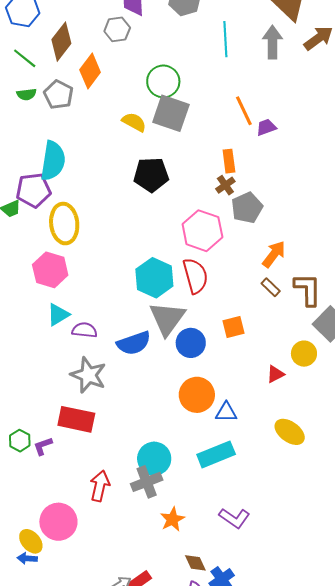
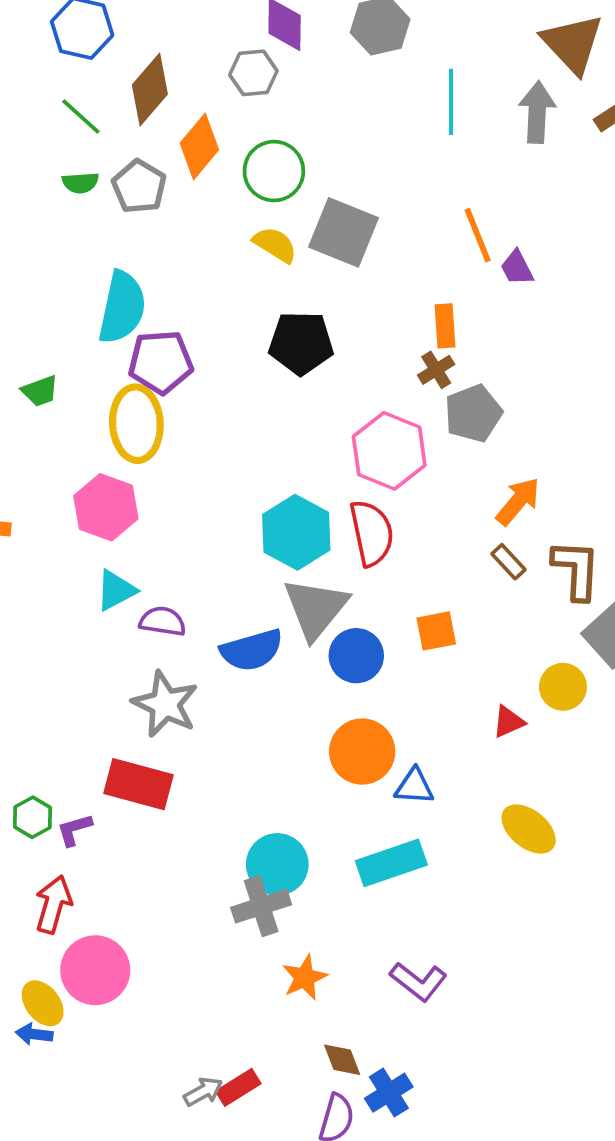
green circle: (163, 81) -> (274, 171), moved
purple trapezoid: (266, 127) -> (517, 268), turned -100
purple pentagon: (34, 190) -> (161, 362), moved
red arrow: (100, 486) -> (53, 904), moved

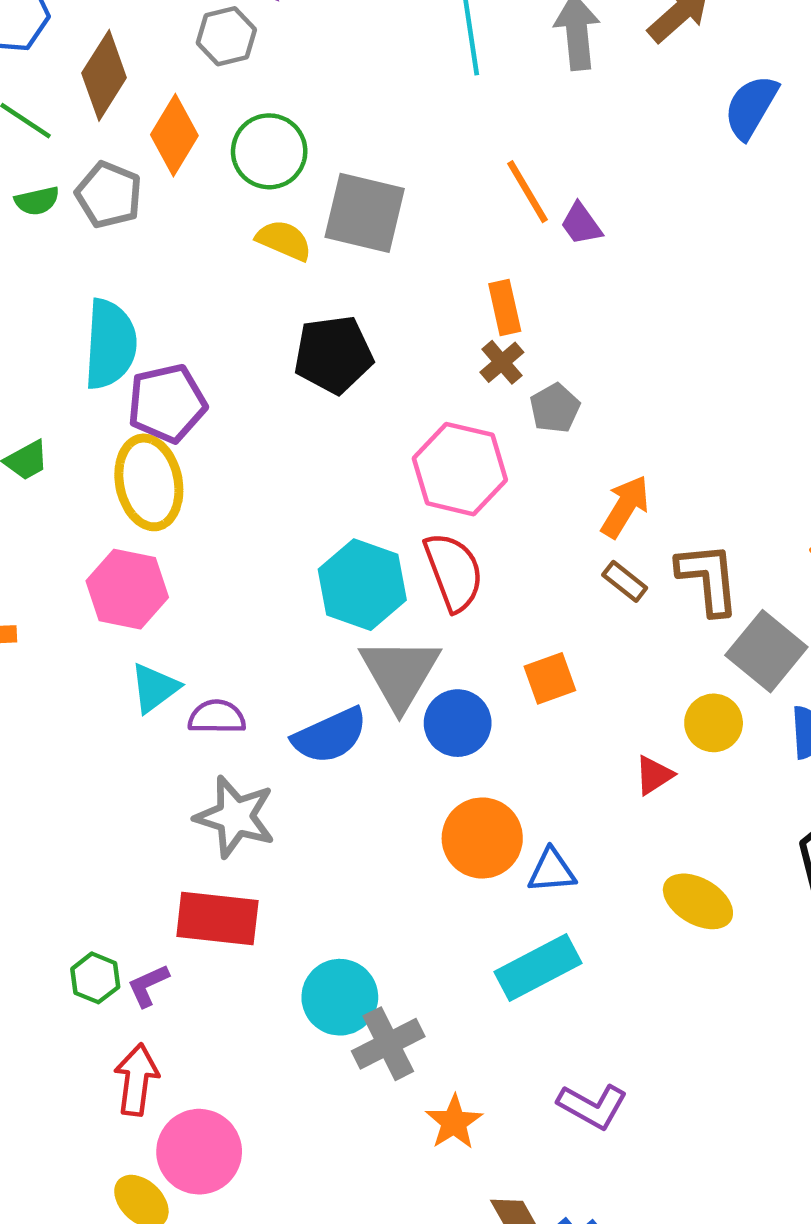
gray pentagon: (473, 413) -> (555, 408), size x0.7
cyan circle: (277, 864) -> (340, 997), moved

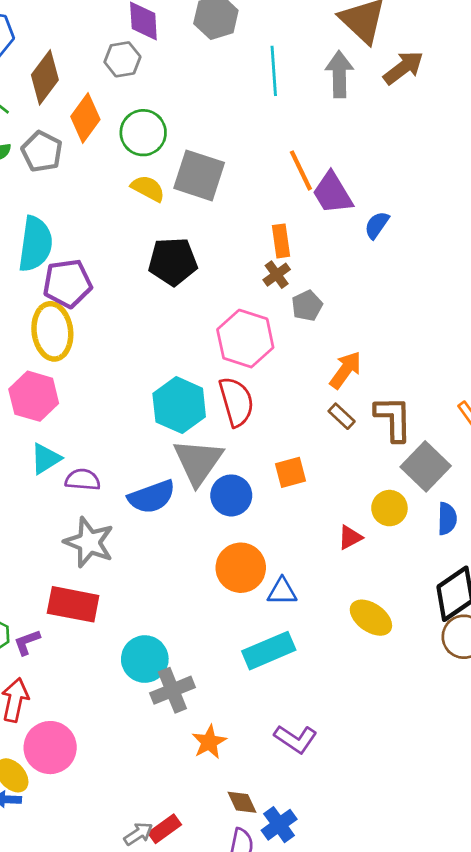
blue semicircle: (751, 107) -> (377, 225), moved, size x0.7
purple trapezoid: (581, 224) -> (332, 193), size x1.6

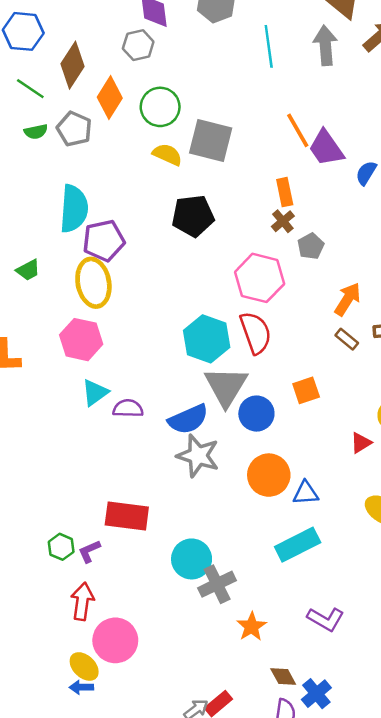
gray star: (89, 542) -> (198, 456), moved

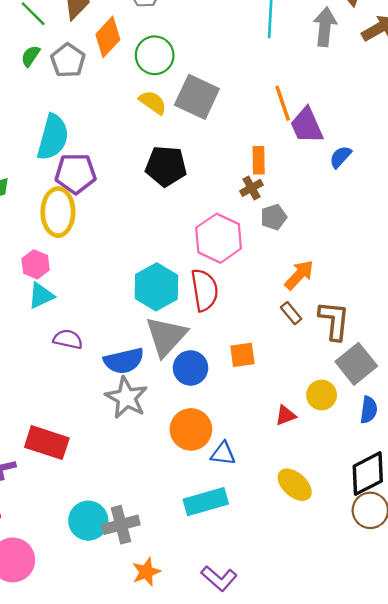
green semicircle: (36, 132) -> (31, 56), turned 125
pink hexagon: (81, 340) -> (36, 264), size x0.7
cyan triangle: (95, 392) -> (41, 296), moved
cyan circle: (192, 559) -> (88, 521), moved

